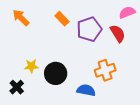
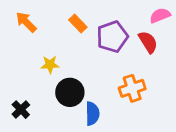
yellow star: (31, 66) -> (50, 65), moved
blue semicircle: (86, 90) -> (92, 114), moved, turned 78

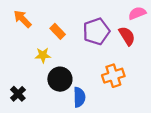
orange rectangle: (78, 23) -> (58, 31), moved

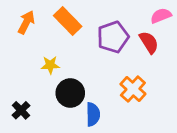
orange arrow: (22, 19) -> (26, 22), turned 72
orange rectangle: (58, 31) -> (68, 21), moved, size x1.5
orange cross: (113, 76) -> (133, 89), turned -30

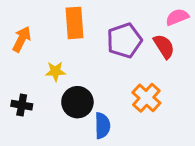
orange rectangle: (68, 21) -> (75, 23), turned 40
orange arrow: (26, 22) -> (22, 39), moved
black cross: (21, 110) -> (22, 105), moved, turned -36

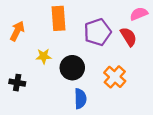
black circle: (77, 102) -> (72, 68), moved

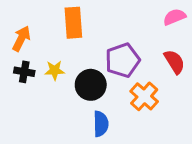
purple pentagon: (98, 32) -> (122, 60), moved
red semicircle: (128, 37) -> (174, 62), moved
black cross: (17, 83) -> (24, 72), moved

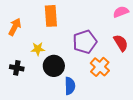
black cross: (24, 72) -> (17, 68), moved
black circle: (91, 85) -> (54, 66), moved

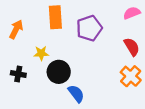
purple pentagon: (85, 42) -> (89, 28), moved
orange cross: (100, 67) -> (131, 76), moved
blue semicircle: (70, 86) -> (76, 94), turned -36

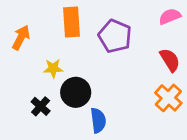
purple pentagon: (89, 28) -> (115, 36), turned -30
black cross: (18, 74) -> (41, 106), moved, turned 32
blue semicircle: (76, 94) -> (98, 120), turned 30

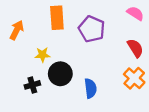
pink semicircle: (170, 16) -> (135, 13), turned 54
black cross: (41, 106) -> (32, 85), turned 32
blue semicircle: (98, 120) -> (91, 88), moved

